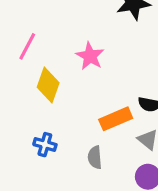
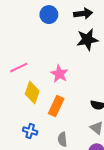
pink line: (27, 46) -> (19, 68), turned 36
orange rectangle: (116, 119) -> (56, 106), moved, turned -42

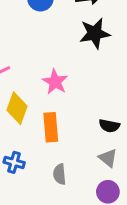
orange rectangle: (56, 106) -> (51, 127), turned -30

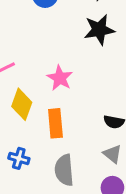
gray semicircle: (59, 174) -> (64, 170), size x1.5

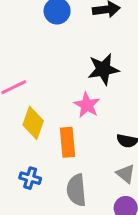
black star: (99, 30) -> (103, 69), moved
pink star: (60, 78) -> (87, 105), moved

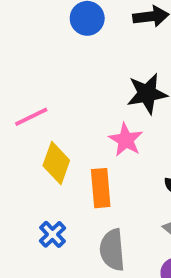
blue cross: (30, 178) -> (52, 234), turned 30

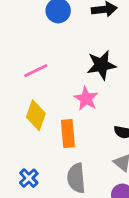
pink line: (31, 117) -> (36, 71), moved
blue cross: (52, 234) -> (29, 178), moved

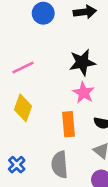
pink star: (86, 99) -> (84, 93), moved
orange rectangle: (68, 133) -> (68, 124), moved

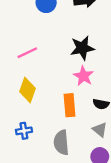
blue cross: (17, 165) -> (24, 131), moved, turned 35

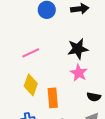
orange rectangle: (69, 105) -> (53, 98), moved

